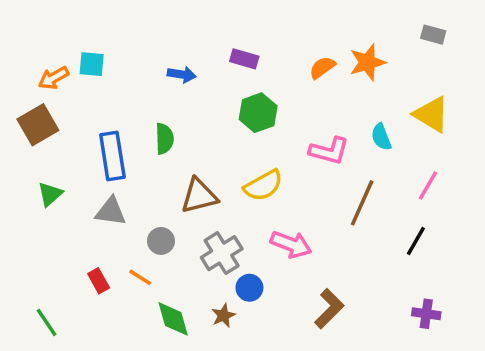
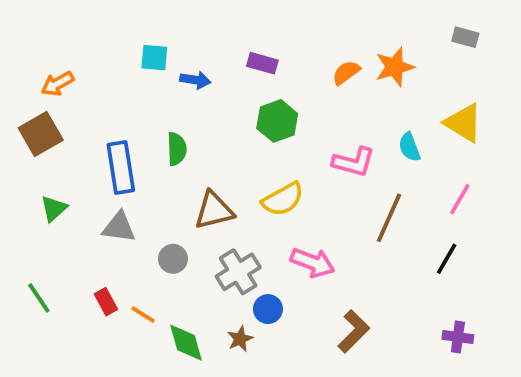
cyan square: (92, 64) -> (154, 58), moved
orange line: (140, 277) -> (143, 315), moved
green line: (47, 322) -> (39, 298), moved

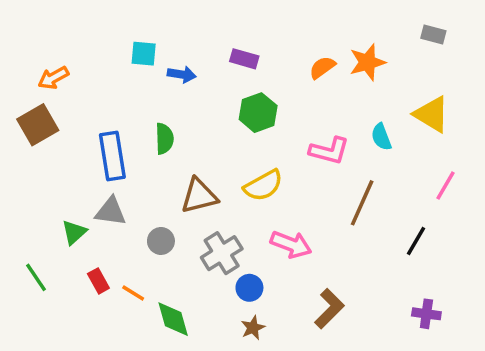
pink line: (460, 199) -> (445, 185), moved
green triangle: (54, 209) -> (74, 232), moved
brown star: (240, 339) -> (253, 328), moved

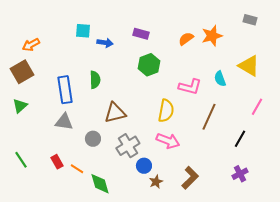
yellow semicircle: (263, 185) -> (166, 111), moved, turned -50
green triangle: (74, 232) -> (20, 106), moved
purple cross: (426, 314) -> (240, 174), moved, turned -35
brown star: (253, 328) -> (156, 182), moved

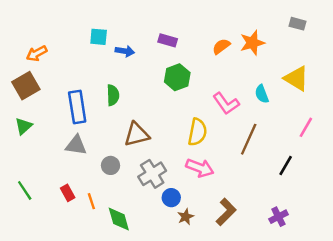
pink L-shape: (190, 87) -> (226, 104), turned 40
orange line: (77, 169) -> (91, 201), turned 40
purple cross: (240, 174) -> (278, 217), moved

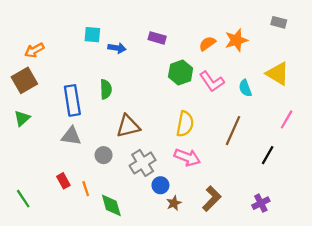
green hexagon: (177, 77) -> (181, 73), moved
pink L-shape: (226, 104) -> (212, 81), moved
green line: (25, 190) -> (23, 199), moved

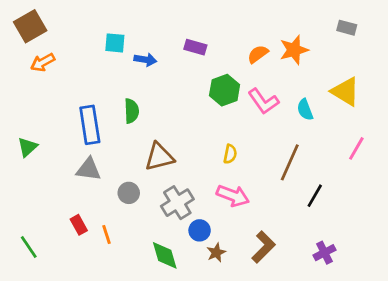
brown square: (24, 80) -> (30, 26), moved
yellow semicircle: (185, 124) -> (230, 154), size x0.6
black line: (268, 155) -> (315, 196), moved
green diamond: (111, 205) -> (165, 255), moved

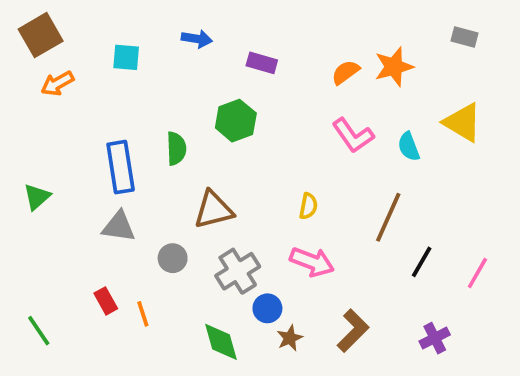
cyan square: (115, 43) -> (126, 57), moved
blue arrow: (145, 60) -> (197, 39), moved
green hexagon: (225, 90) -> (236, 121), moved
pink line: (356, 148) -> (477, 273), moved

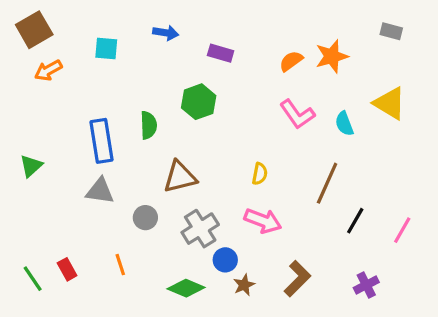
red rectangle: (106, 301) -> (67, 269), moved
green diamond: (221, 342) -> (186, 288), turned -51

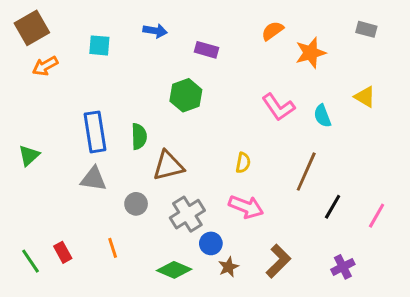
orange semicircle: (291, 61) -> (272, 31), moved
yellow triangle: (390, 103) -> (365, 97), size x0.7
green semicircle: (149, 125) -> (139, 136), moved

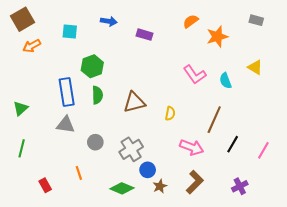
green hexagon: (186, 95) -> (92, 66), moved
brown triangle: (168, 166) -> (134, 102), moved
pink arrow: (246, 207) -> (192, 147), moved
red rectangle: (63, 252) -> (45, 185), moved
green line: (30, 261) -> (22, 148), moved, turned 48

